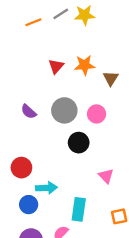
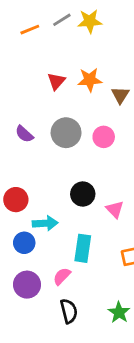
black circle: (79, 143) -> (83, 194), moved

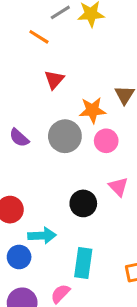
orange line: (30, 30) -> (39, 37), moved, turned 54
orange star: (90, 80) -> (92, 110), moved
pink triangle: (115, 209) -> (118, 187), moved

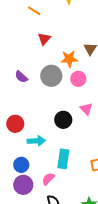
blue circle: (19, 257) -> (21, 165), moved

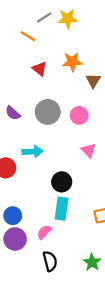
red triangle: (44, 39) -> (40, 69), turned -32
orange star: (69, 59) -> (72, 62), moved
black circle: (63, 120) -> (62, 182), moved
cyan arrow: (36, 141) -> (33, 152), moved

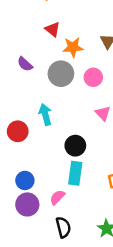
orange star: (72, 62) -> (73, 47), moved
purple semicircle: (13, 113) -> (25, 64), moved
cyan arrow: (33, 152) -> (45, 114), turned -102

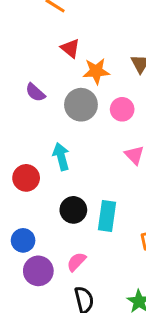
black circle: (75, 146) -> (73, 210), moved
cyan rectangle: (75, 173) -> (107, 216), moved
blue circle: (25, 180) -> (23, 240), moved

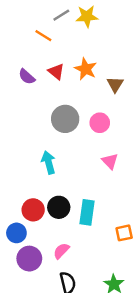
orange star: (96, 71) -> (86, 69), moved, turned 30
purple semicircle: (35, 93) -> (27, 77), moved
red circle: (26, 178) -> (33, 210), moved

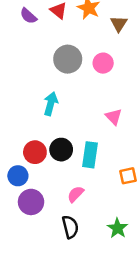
pink triangle: (110, 161) -> (114, 117), moved
cyan arrow: (49, 162) -> (51, 104), turned 30
pink semicircle: (61, 251) -> (76, 194), moved

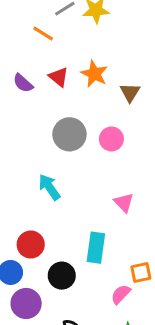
cyan arrow: (51, 104) -> (49, 187), turned -50
black circle: (61, 150) -> (62, 276), moved
pink semicircle: (76, 194) -> (121, 294), moved

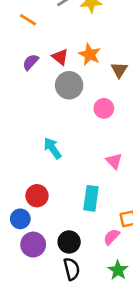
orange line: (43, 33) -> (28, 20), moved
purple semicircle: (23, 83) -> (31, 62), turned 90
gray circle: (69, 134) -> (69, 85), moved
black circle: (62, 276) -> (69, 242), moved

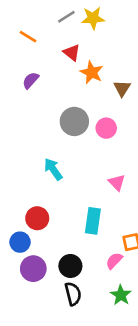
red triangle: (60, 57) -> (72, 53), moved
gray circle: (69, 85) -> (74, 121), moved

